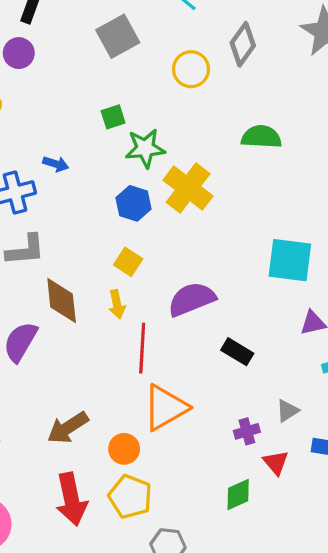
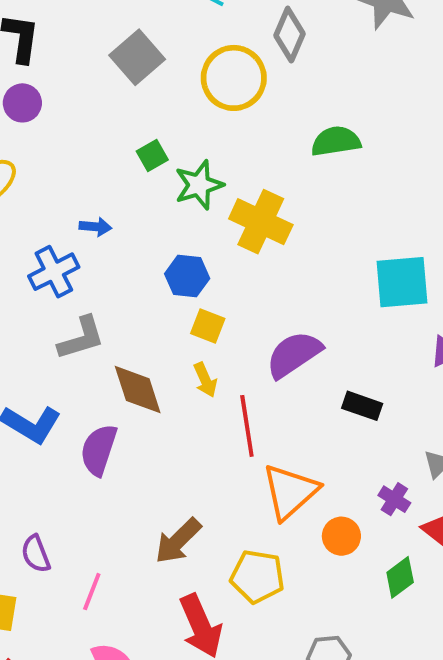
yellow circle: (191, 69) -> (234, 78), size x1.4
blue hexagon: (134, 203) -> (187, 276), moved
purple cross: (247, 431) -> (394, 499), turned -30
orange circle: (124, 449) -> (341, 536), moved
yellow pentagon: (130, 497) -> (257, 577), moved

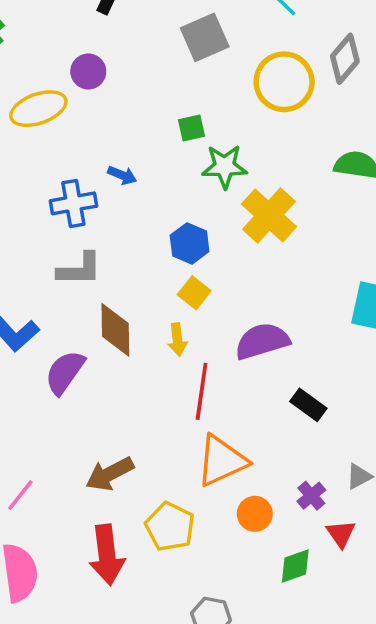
purple circle: (22, 103) -> (88, 71), moved

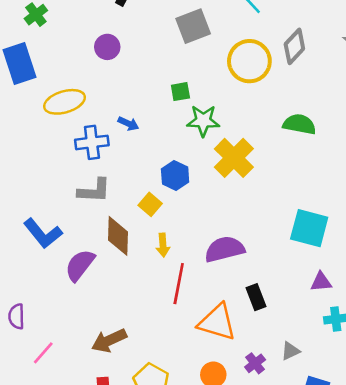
yellow ellipse: (38, 109) -> (64, 102), moved
yellow square: (194, 293) -> (150, 204), moved
black rectangle: (308, 405) -> (256, 297), turned 30
orange triangle: (222, 461) -> (217, 322), moved, turned 39

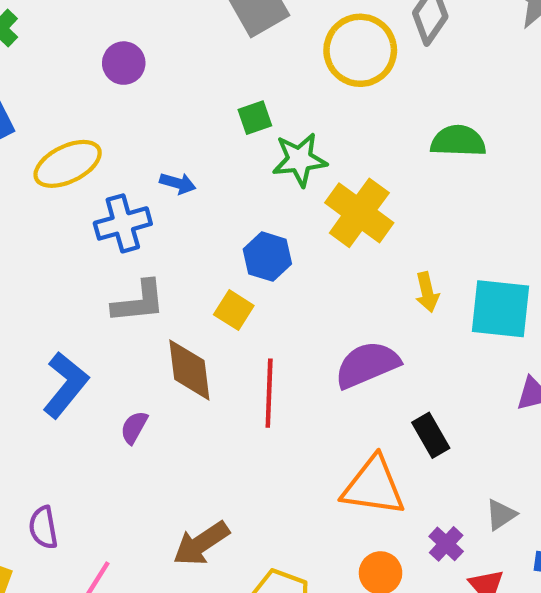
blue L-shape: (43, 233) -> (66, 385), turned -93
yellow arrow: (163, 245) -> (427, 292), moved
purple semicircle: (80, 265) -> (134, 427), size x0.6
red line: (179, 284) -> (269, 393), moved

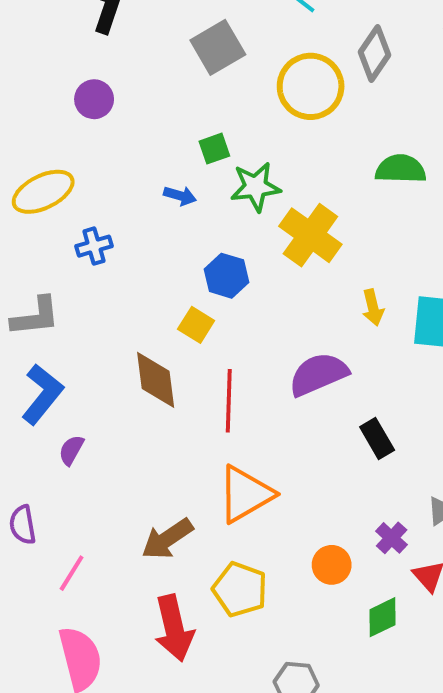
blue arrow: (178, 183) -> (180, 196), moved
blue cross: (123, 223) -> (94, 246), size x0.7
gray L-shape: (139, 302) -> (35, 317), moved
purple semicircle: (134, 427) -> (71, 450), moved
orange triangle: (374, 486) -> (245, 494), moved, turned -38

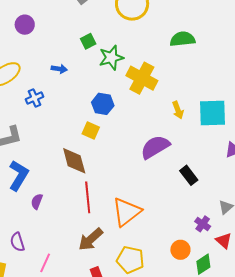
blue arrow: (180, 196) -> (59, 69), moved
red line: (229, 401) -> (88, 197), moved
orange circle: (332, 565) -> (180, 250), moved

